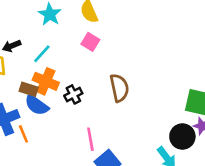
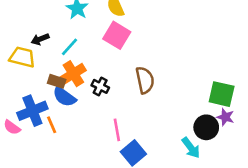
pink square: (90, 42) -> (117, 35), size x1.5
orange cross: (46, 81) -> (73, 74), turned 35
black cross: (73, 94) -> (100, 86), turned -36

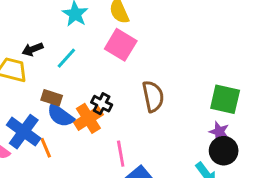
orange cross: (73, 74) -> (88, 118), moved
green square: (222, 94) -> (225, 99), moved
blue cross: (32, 111) -> (24, 132), turned -32
purple star: (225, 117) -> (219, 132), moved

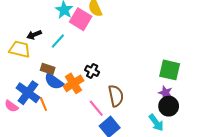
pink square: (121, 45) -> (81, 19), moved
brown semicircle: (153, 96) -> (116, 96), moved
black cross: (102, 104) -> (92, 71), moved
pink line: (121, 154) -> (96, 108), turned -30

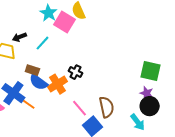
brown semicircle: (116, 96) -> (107, 107), moved
orange line: (43, 104) -> (28, 104), turned -32

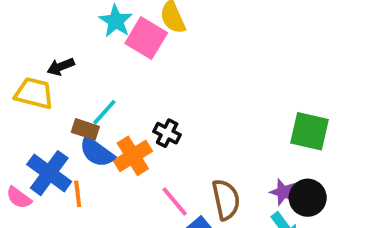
cyan line: (42, 43) -> (104, 112), moved
purple star: (147, 93) -> (283, 192), moved
orange line: (28, 104) -> (78, 194), turned 48

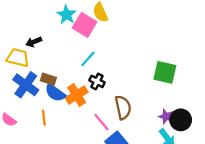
cyan line: (104, 112) -> (88, 59), moved
green square: (310, 131) -> (165, 72), moved
blue cross: (49, 173) -> (26, 85), moved
brown semicircle: (226, 200) -> (123, 107), moved

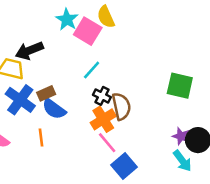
black arrow: (34, 42) -> (29, 51), size x1.5
brown rectangle: (48, 79) -> (46, 93), turned -42
orange cross: (77, 95) -> (103, 119), moved
brown semicircle: (123, 107) -> (121, 106), moved

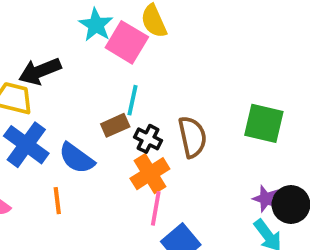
cyan line: (92, 70) -> (133, 100), turned -30
brown rectangle: (46, 93) -> (115, 125), moved
brown semicircle: (121, 106) -> (192, 137), moved
pink line: (107, 143) -> (156, 208), turned 50

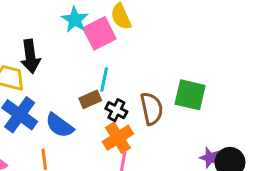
pink square: (127, 42) -> (99, 33), turned 32
black arrow: (40, 71) -> (30, 56), turned -76
green square: (264, 123) -> (190, 95), moved

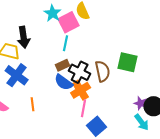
cyan line: (104, 79) -> (66, 43), moved
black cross: (116, 110) -> (80, 72), size x1.5
blue semicircle: (60, 125) -> (64, 82), moved

